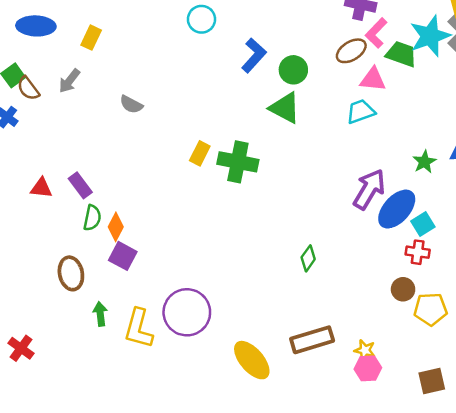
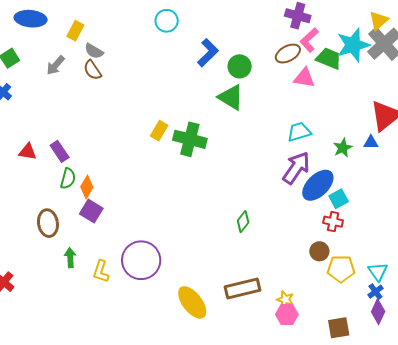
brown semicircle: (28, 88) -> (92, 70), moved
gray semicircle: (131, 104) -> (94, 51), moved
cyan trapezoid: (361, 111) -> (299, 132), moved
yellow L-shape: (139, 329) -> (101, 271), size x0.7

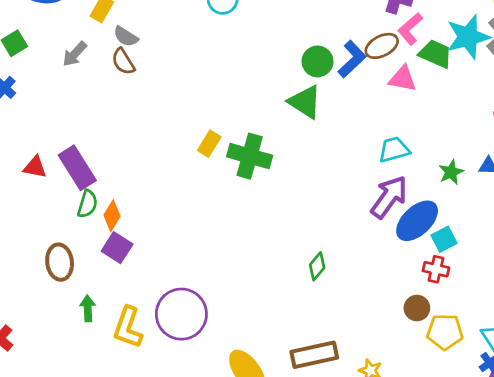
blue L-shape: (208, 53) -> (352, 59), moved
purple rectangle: (60, 151) -> (77, 168), size x1.5
yellow L-shape: (101, 271) -> (128, 327), size x1.4

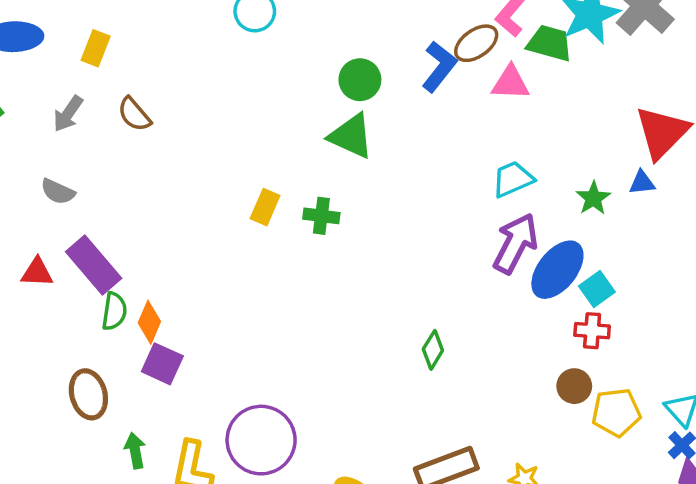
gray semicircle: (126, 37) -> (58, 192), moved
green circle: (318, 61) -> (360, 80), moved
green triangle: (305, 102) -> (351, 136), moved
green cross: (250, 156) -> (321, 216), size x0.6

